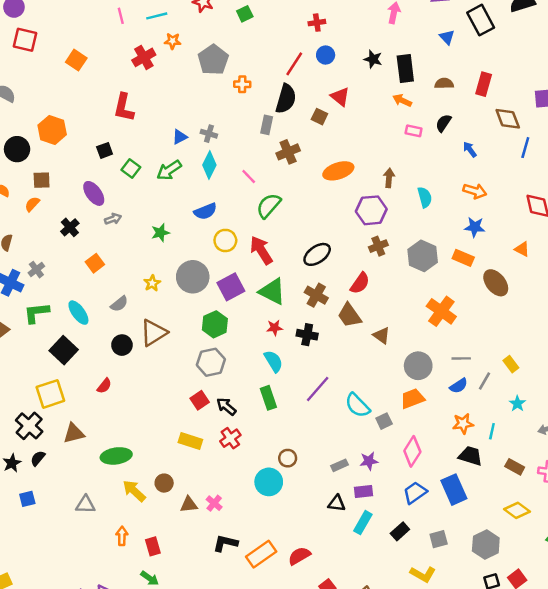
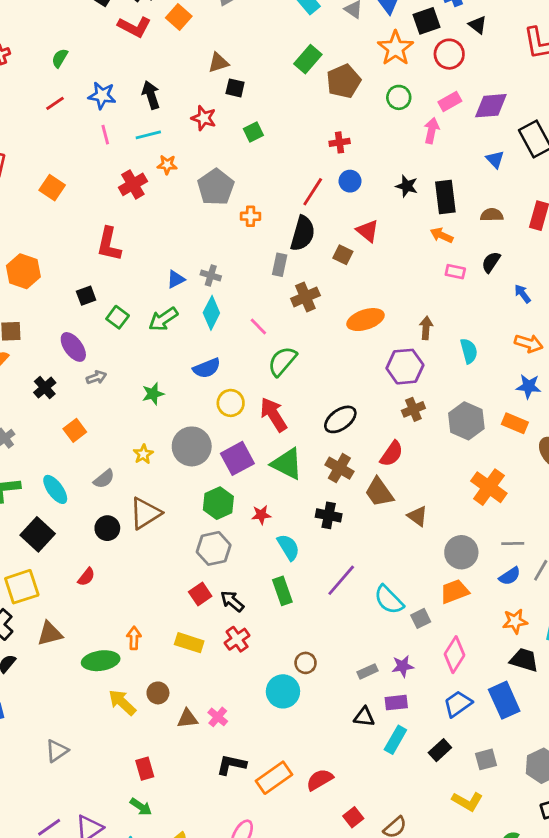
red star: (274, 328) -> (261, 515), moved
gray triangle: (85, 505) -> (57, 751), moved, turned -36
orange arrow: (122, 536) -> (134, 638), moved

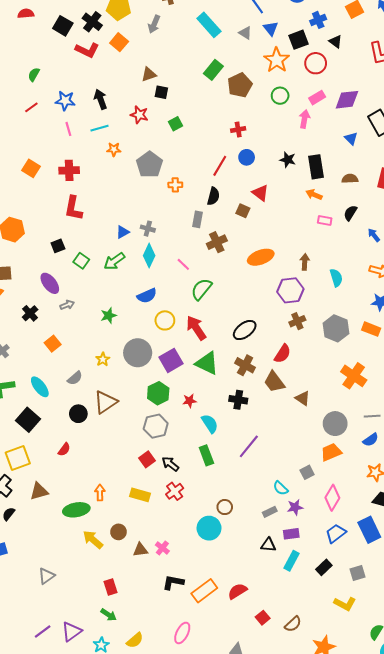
red cross: (133, 184) -> (69, 170), moved, turned 30
black semicircle: (303, 233) -> (213, 196), size x0.7
cyan semicircle: (389, 600) -> (281, 488), moved, size x0.7

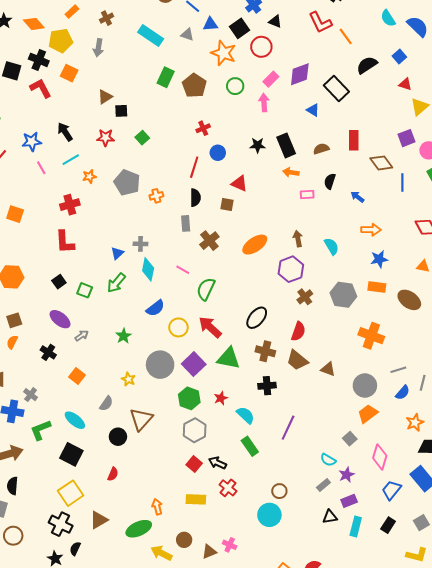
blue triangle: (271, 28) -> (210, 24), turned -42
red L-shape: (87, 50) -> (41, 88), turned -130
red cross: (69, 170) -> (70, 205), moved

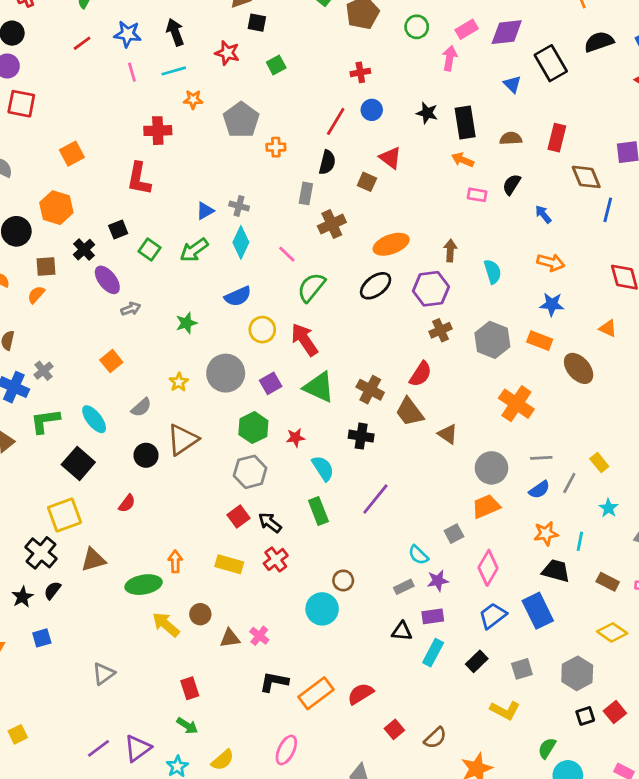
orange square: (15, 214) -> (72, 154), moved, turned 30
black ellipse: (257, 318) -> (376, 286), moved
black cross: (48, 352) -> (84, 250), moved
purple square: (194, 364) -> (271, 383), size x0.7

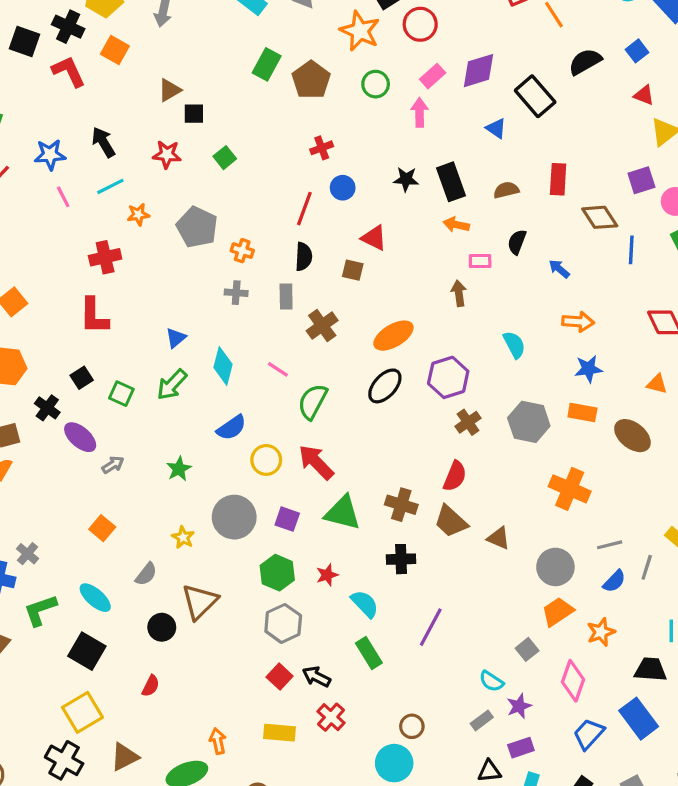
orange cross: (276, 147) -> (242, 251), turned 30
gray cross: (239, 206) -> (236, 293), moved
brown arrow: (450, 250) -> (459, 293), moved
purple square: (271, 383) -> (287, 519), turned -30
orange star: (546, 534) -> (601, 632), moved

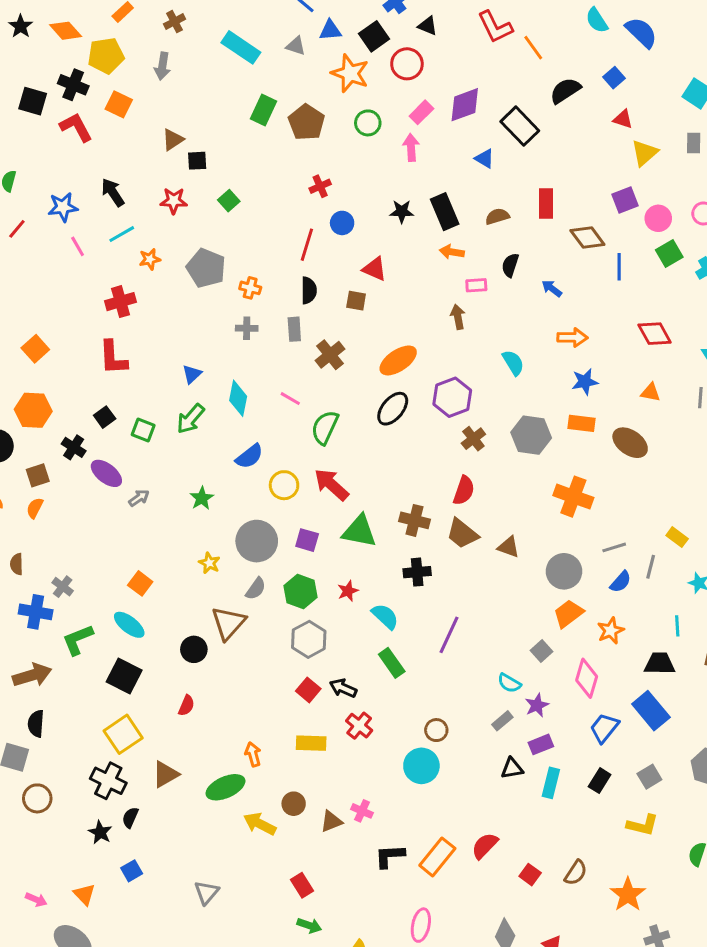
orange square: (102, 528) -> (140, 583), moved
gray semicircle: (146, 574) -> (256, 589), moved

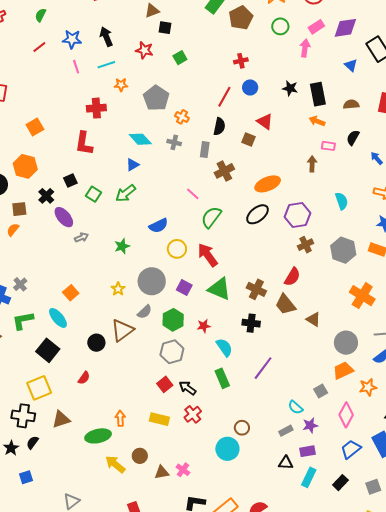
cyan diamond: (238, 398) -> (140, 139), moved, turned -65
black cross: (108, 781) -> (23, 416), turned -30

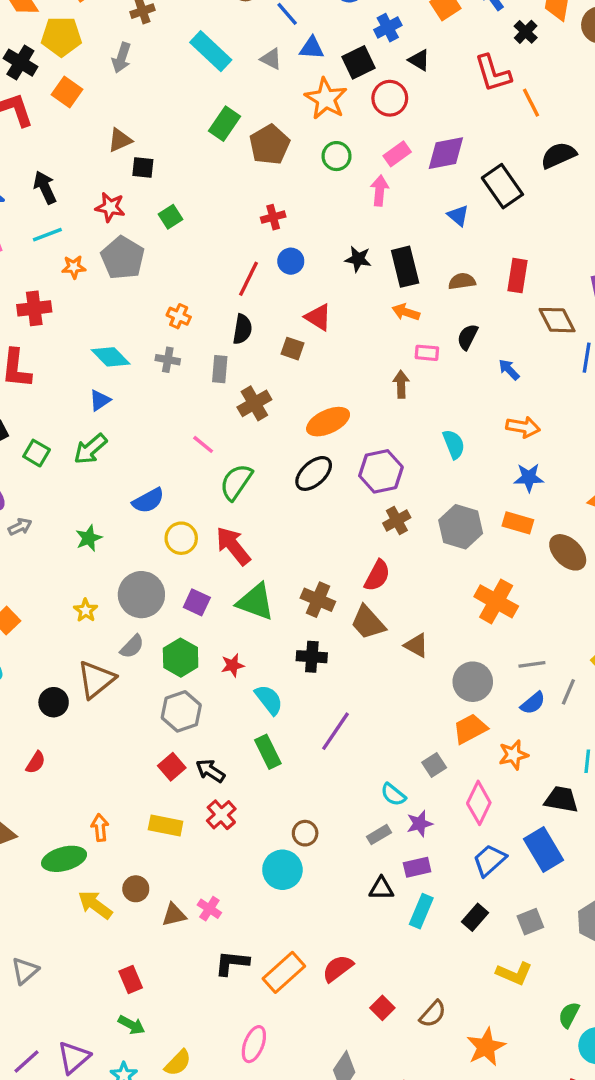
gray pentagon: (156, 98) -> (123, 258), moved

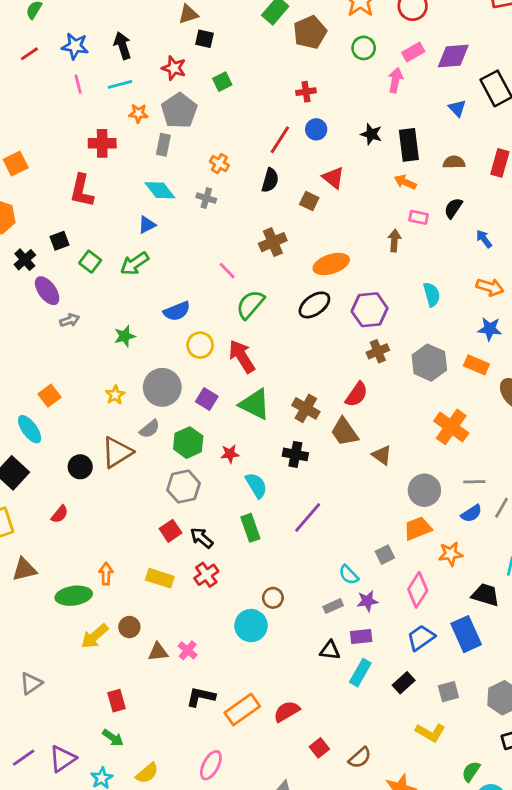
gray rectangle: (220, 369) -> (163, 145), moved
yellow arrow: (95, 905) -> (95, 636), turned -84

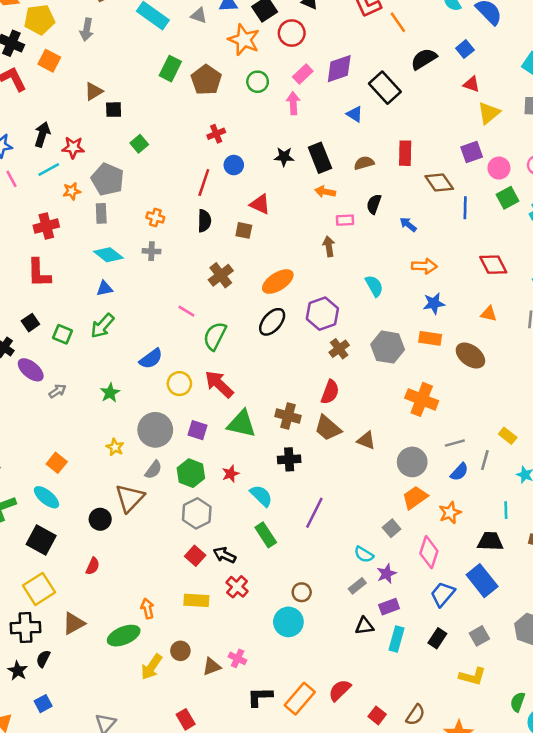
black arrow: (123, 46) -> (42, 134), turned 50
red star: (174, 68) -> (73, 147), moved
blue triangle: (147, 225) -> (105, 288), turned 30

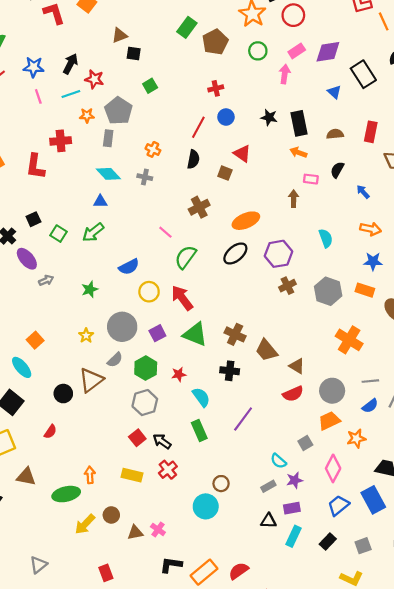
red L-shape: (39, 273) -> (35, 166), moved
red semicircle: (330, 392) -> (293, 394), moved, turned 36
purple square: (197, 430) -> (157, 333), turned 35
brown triangle: (74, 623) -> (26, 477), turned 30

